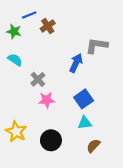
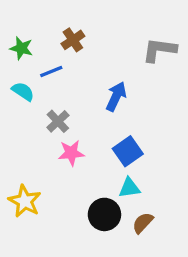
blue line: (29, 15) -> (51, 71), moved
gray L-shape: (97, 46) -> (159, 50), moved
black circle: (51, 140) -> (104, 214), moved

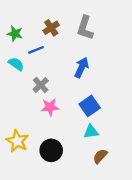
gray L-shape: (159, 50) -> (85, 28), moved, turned -80
black circle: (104, 214) -> (51, 150), moved

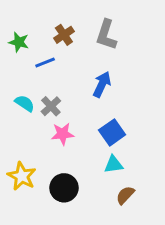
cyan semicircle: (16, 64) -> (25, 103), moved

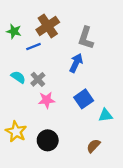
brown cross: (64, 35) -> (48, 26), size x1.5
gray L-shape: (106, 35) -> (86, 38), moved
cyan triangle: (114, 165) -> (105, 115), moved

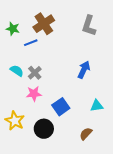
gray L-shape: (86, 38) -> (89, 26), moved
blue arrow: (76, 63) -> (84, 70), moved
blue square: (84, 99) -> (61, 107), moved
pink star: (47, 100) -> (34, 94), moved

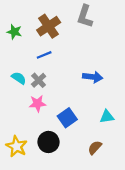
gray L-shape: (89, 26) -> (85, 16), moved
blue line: (31, 43) -> (44, 55), moved
blue arrow: (84, 70) -> (93, 77), turned 72
yellow star: (15, 121) -> (17, 146), moved

